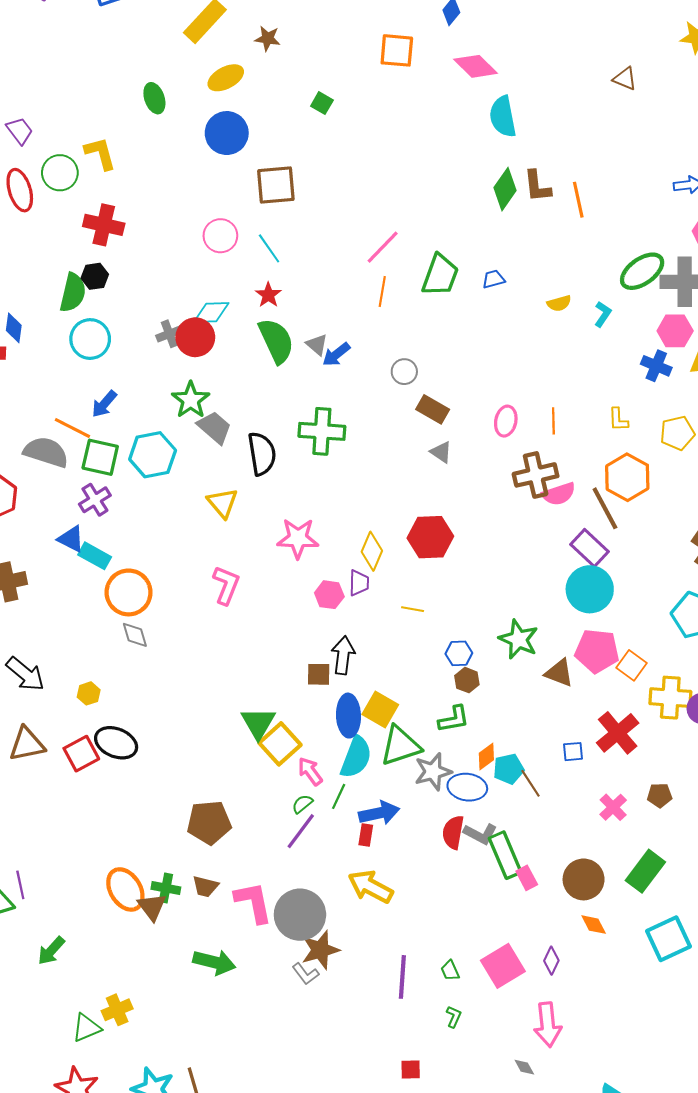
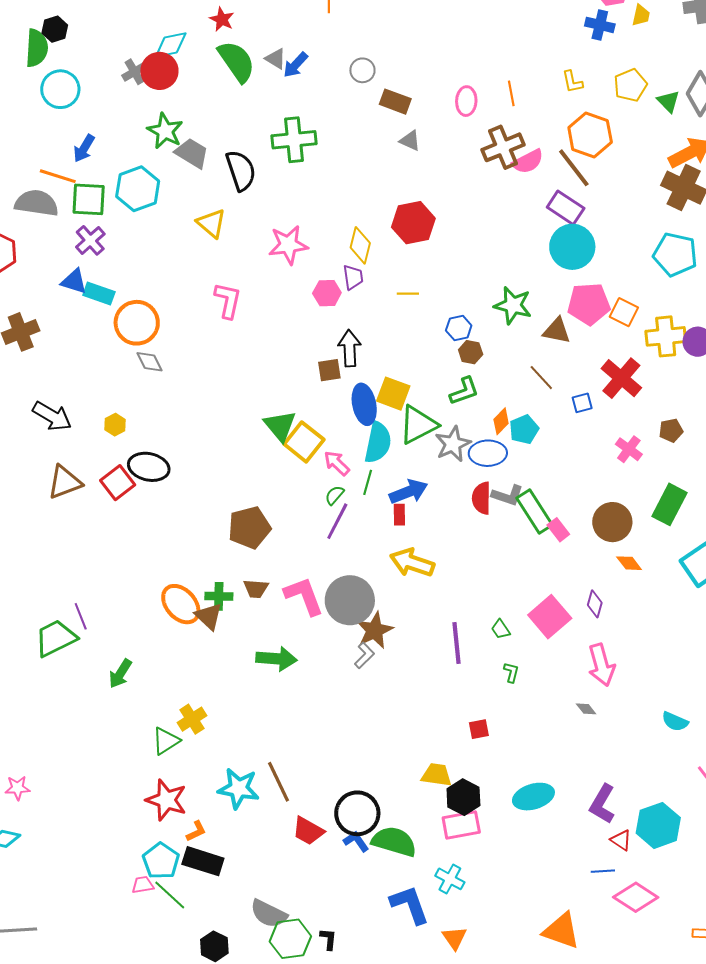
brown line: (530, 783) -> (541, 378), moved
gray L-shape: (306, 974) -> (364, 655), turned -88

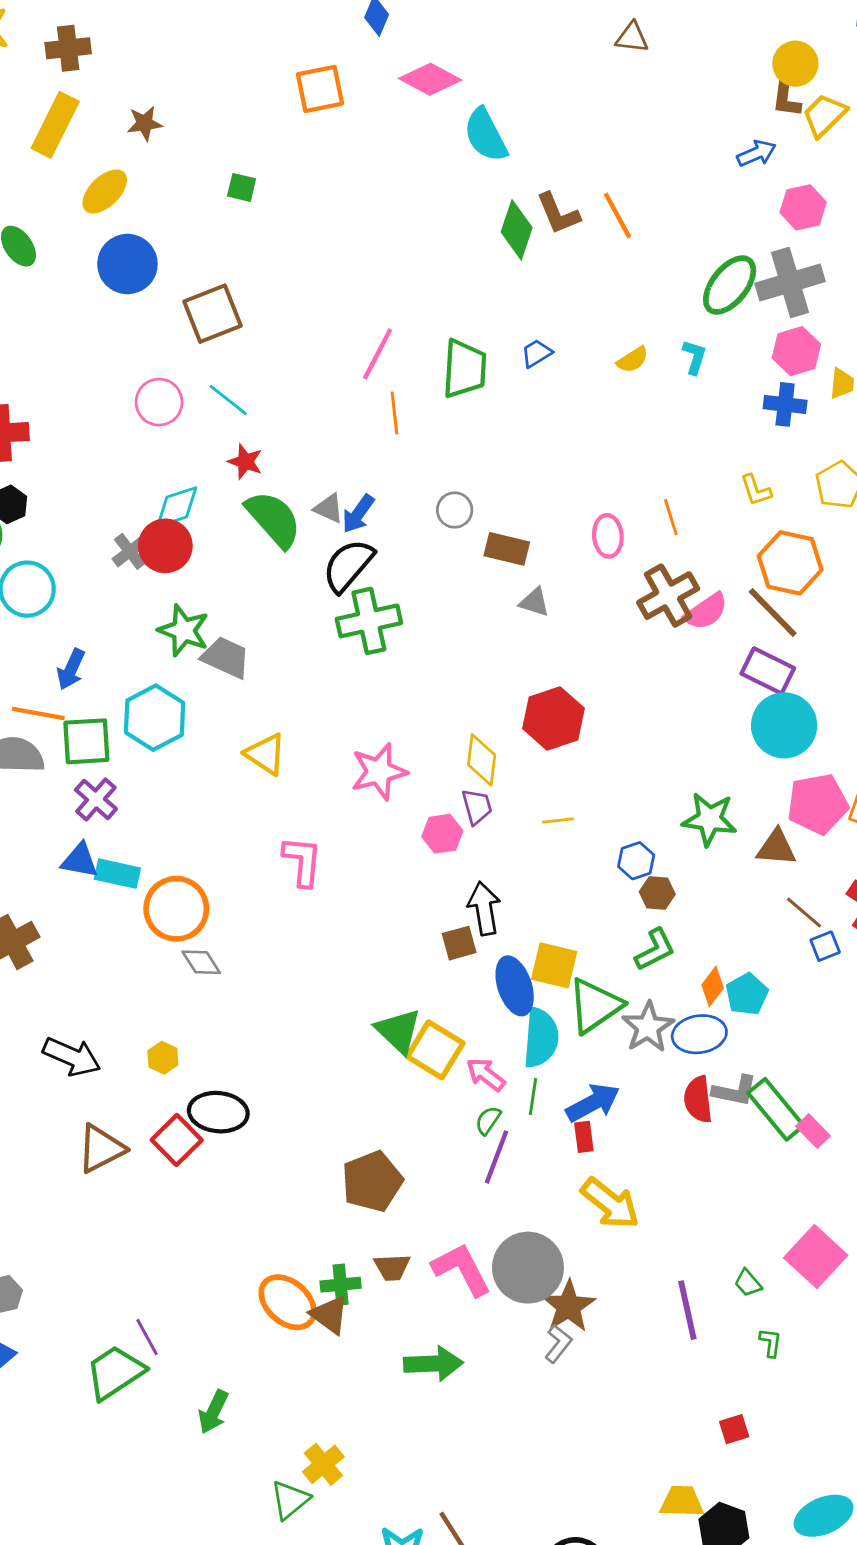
black semicircle: (241, 170) -> (348, 565), moved, turned -114
brown line: (541, 378) -> (804, 912), moved
yellow arrow: (412, 563) -> (610, 1203), turned -153

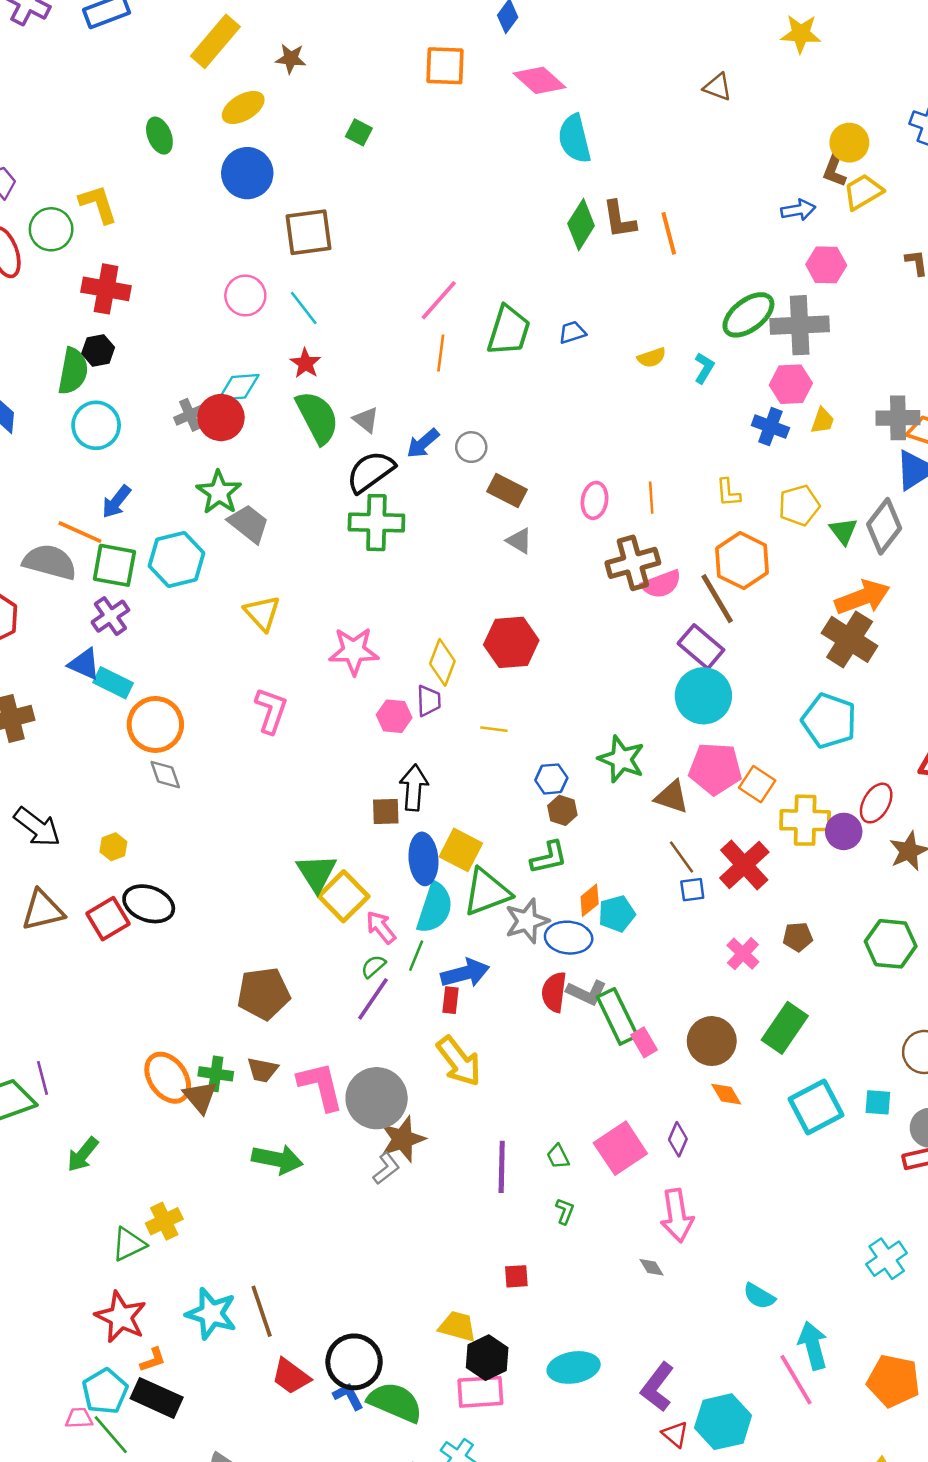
blue arrow: (358, 514) -> (423, 443), moved

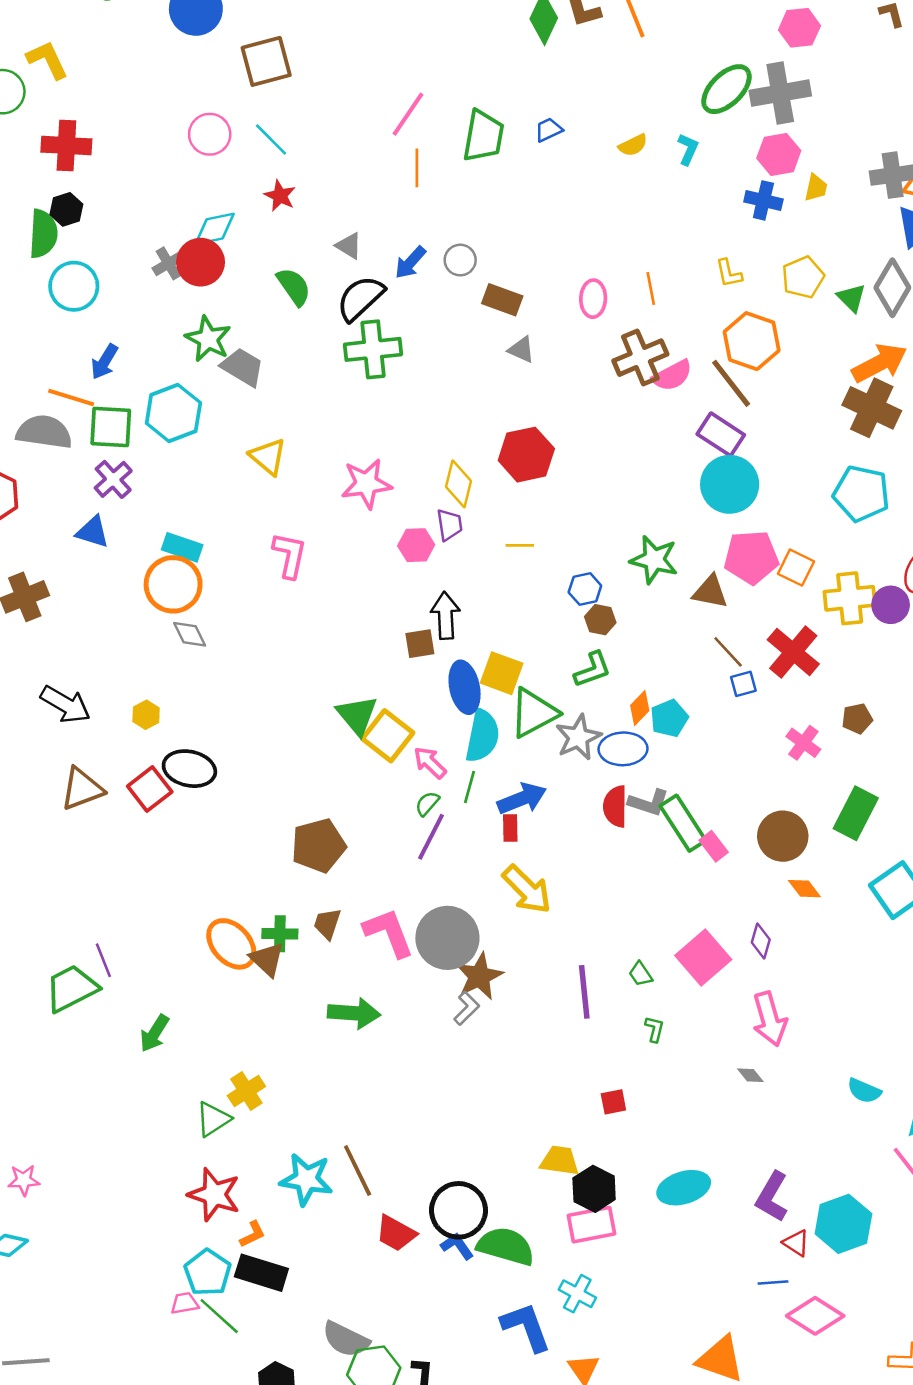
green semicircle: (317, 417) -> (294, 287), moved, size x0.7
cyan rectangle: (113, 683) -> (182, 547), moved
brown trapezoid: (263, 1070) -> (327, 924), turned 104

